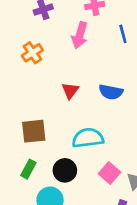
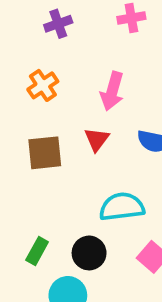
pink arrow: (80, 35) -> (112, 91), moved
brown square: (34, 131) -> (45, 153), moved

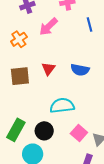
pink arrow: (112, 91) -> (48, 27), moved, turned 30
green rectangle: (37, 251) -> (16, 130), size x1.5

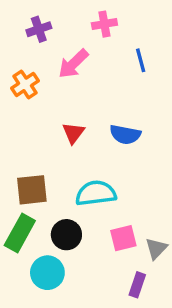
brown square: (20, 76) -> (32, 190), moved
pink square: (79, 133) -> (123, 238), turned 35

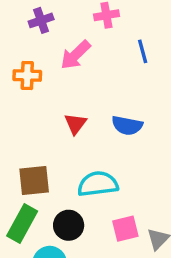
orange cross: (25, 84) -> (27, 76), turned 36

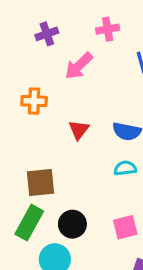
orange cross: (27, 76) -> (34, 101), moved
cyan semicircle: (98, 184) -> (125, 168), moved, size x0.6

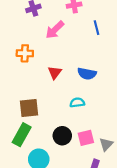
cyan semicircle: (125, 168) -> (77, 103), moved
black circle: (72, 224) -> (62, 136), moved

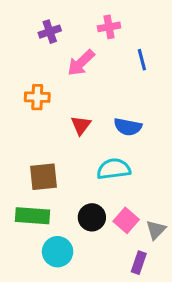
cyan semicircle: (77, 103) -> (114, 169), size x1.5
green rectangle: (22, 135) -> (33, 216), turned 65
pink square: (86, 138) -> (126, 220), turned -35

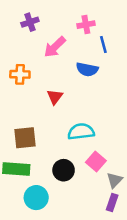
pink cross: (109, 27) -> (86, 25), moved
blue semicircle: (128, 127) -> (87, 69), moved
pink square: (126, 220) -> (96, 161), moved
purple rectangle: (139, 263) -> (112, 203), moved

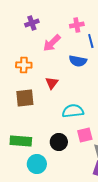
brown square: (25, 138) -> (25, 98), moved
pink square: (96, 161) -> (85, 135), turned 35

